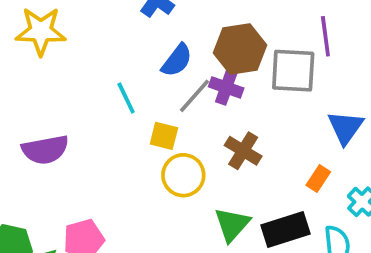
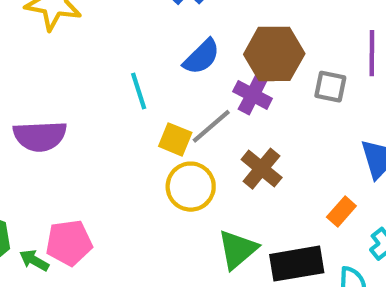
gray square: (293, 71) -> (330, 87), size x0.6
gray line: (195, 96) -> (211, 126), moved

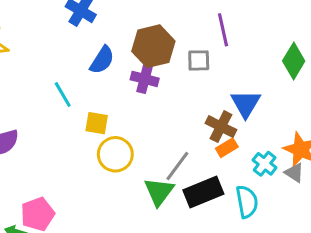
gray line: (211, 126) -> (177, 166), moved
brown cross: (262, 169) -> (221, 127), moved
orange rectangle: (341, 212) -> (227, 148), turned 30

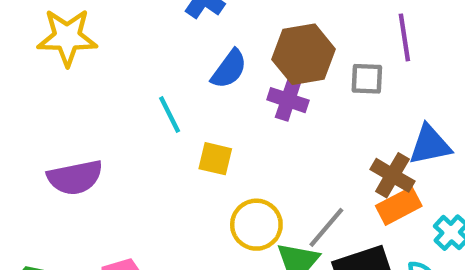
blue triangle: (246, 104) -> (430, 145), turned 44
orange rectangle: (227, 148) -> (399, 206), size x1.4
yellow circle: (115, 154) -> (256, 225), moved

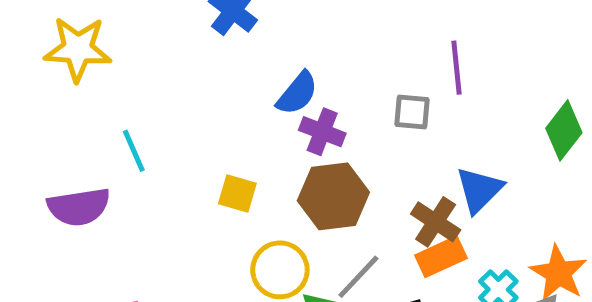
brown hexagon: (304, 54) -> (333, 196), moved
blue semicircle: (229, 69) -> (297, 93), moved
cyan line: (170, 115) -> (134, 151), moved
blue triangle: (430, 145) -> (479, 190), turned -36

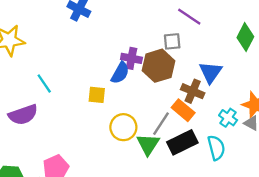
purple line: (456, 68) -> (189, 17), turned -40
blue semicircle: (297, 93) -> (120, 73), moved
brown hexagon: (333, 196) -> (159, 66), moved
orange rectangle: (441, 257) -> (183, 110), moved, turned 75

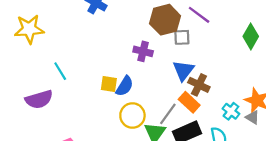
brown hexagon: (159, 66) -> (165, 20), moved
blue triangle: (210, 72) -> (183, 70), moved
blue semicircle: (120, 73) -> (125, 86), moved

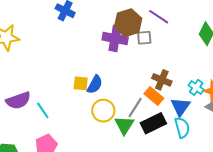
purple cross: (143, 51) -> (115, 38), moved, size x1.4
blue triangle: (183, 70) -> (180, 107), moved
cyan line: (60, 71) -> (43, 110), moved
cyan cross: (231, 111) -> (196, 87), moved

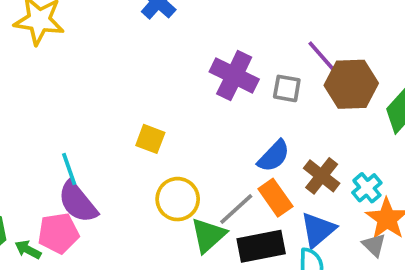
brown hexagon: (128, 23) -> (351, 84), moved
brown cross: (162, 80) -> (322, 176), moved
blue semicircle: (95, 84) -> (274, 156), moved
cyan cross: (196, 87) -> (367, 188), moved
purple semicircle: (18, 100) -> (78, 202), moved, turned 55

